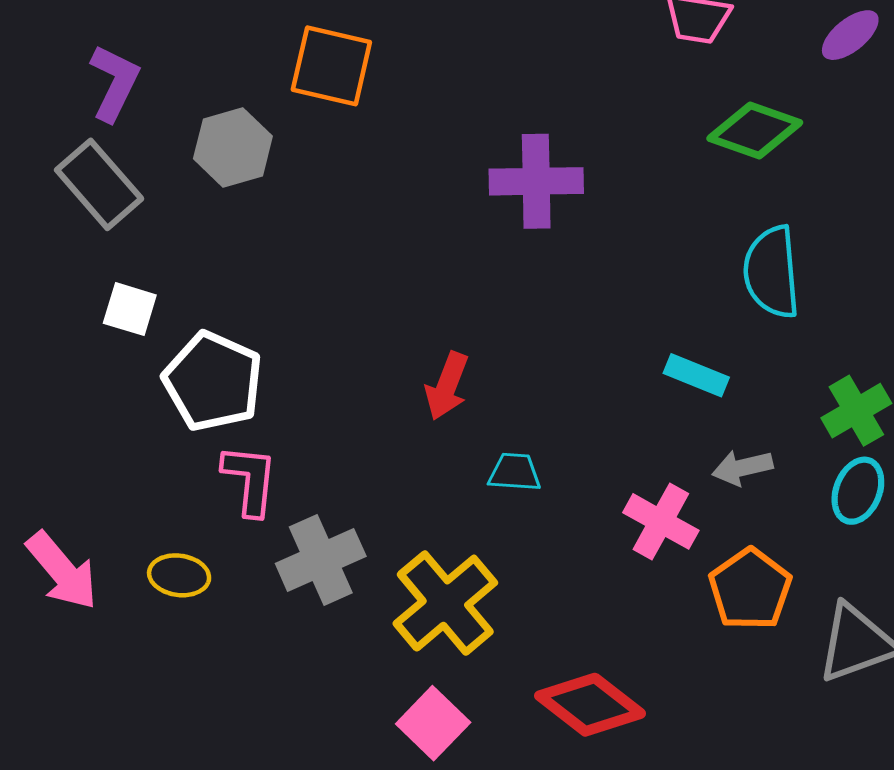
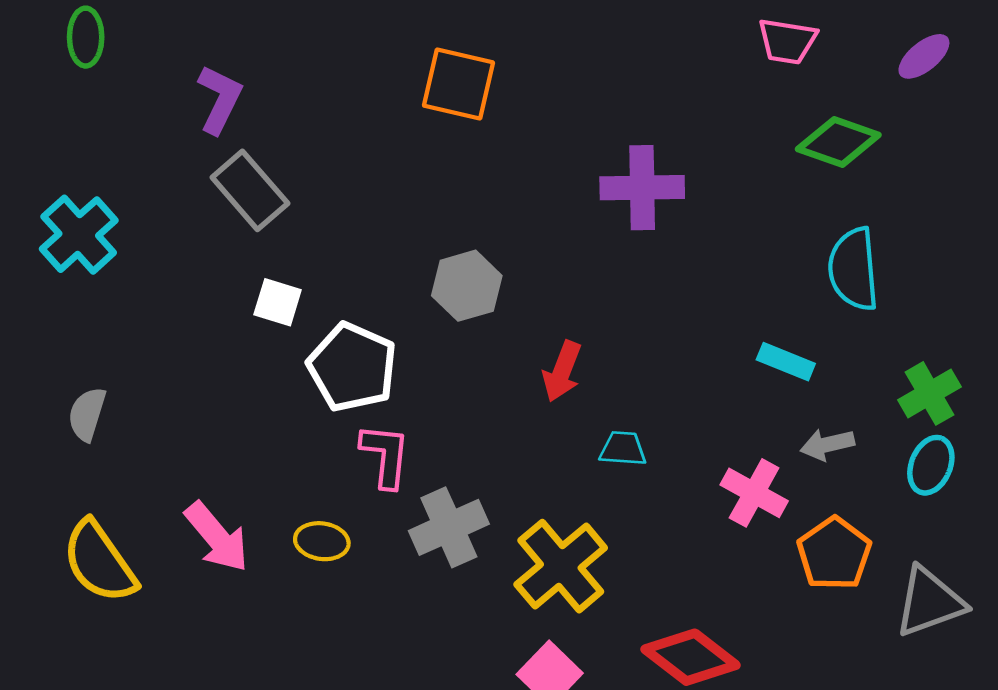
purple L-shape: (114, 83) -> (220, 99), moved
gray hexagon: (233, 147) -> (467, 286), moved

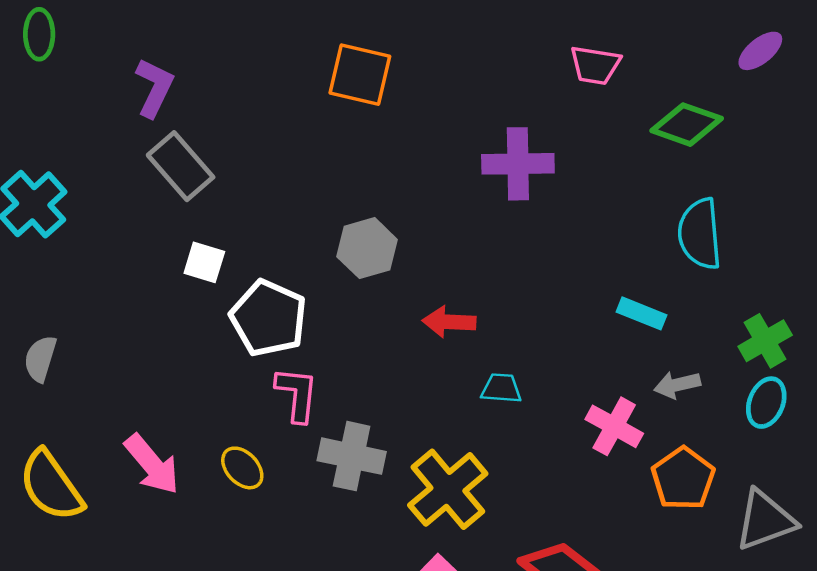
pink trapezoid: (787, 41) -> (595, 65), moved
red arrow: (562, 371) -> (449, 322), turned 72
gray cross: (449, 527) -> (352, 456), turned 36
yellow ellipse: (322, 541) -> (242, 468), turned 39

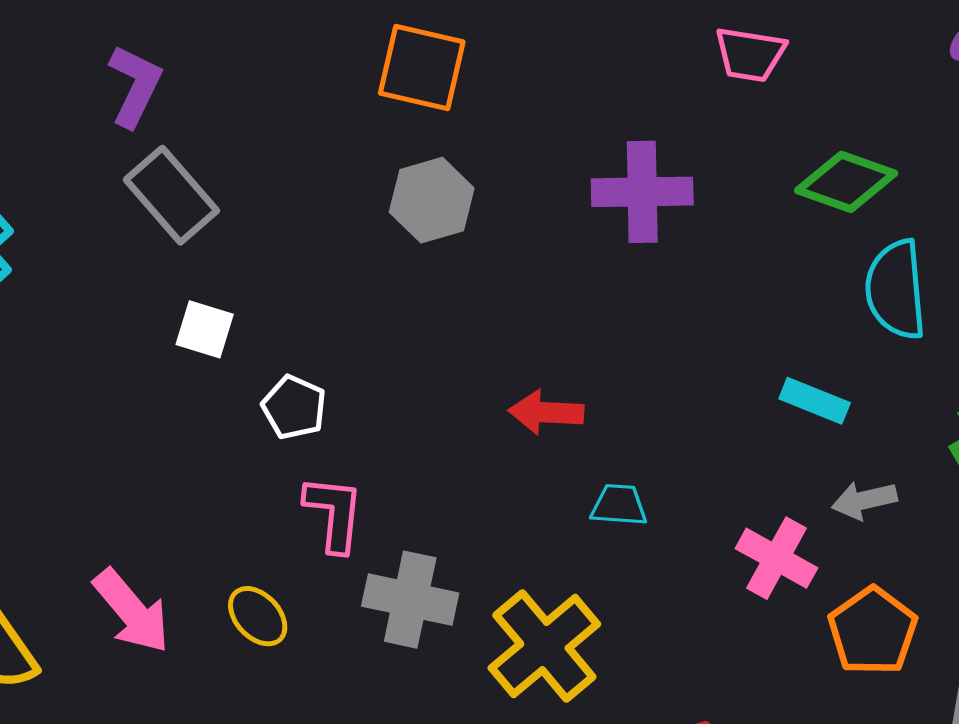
green diamond: (687, 125) -> (846, 182), moved
gray hexagon: (367, 248) -> (432, 200), moved
white pentagon: (268, 318) -> (294, 407), size x0.6

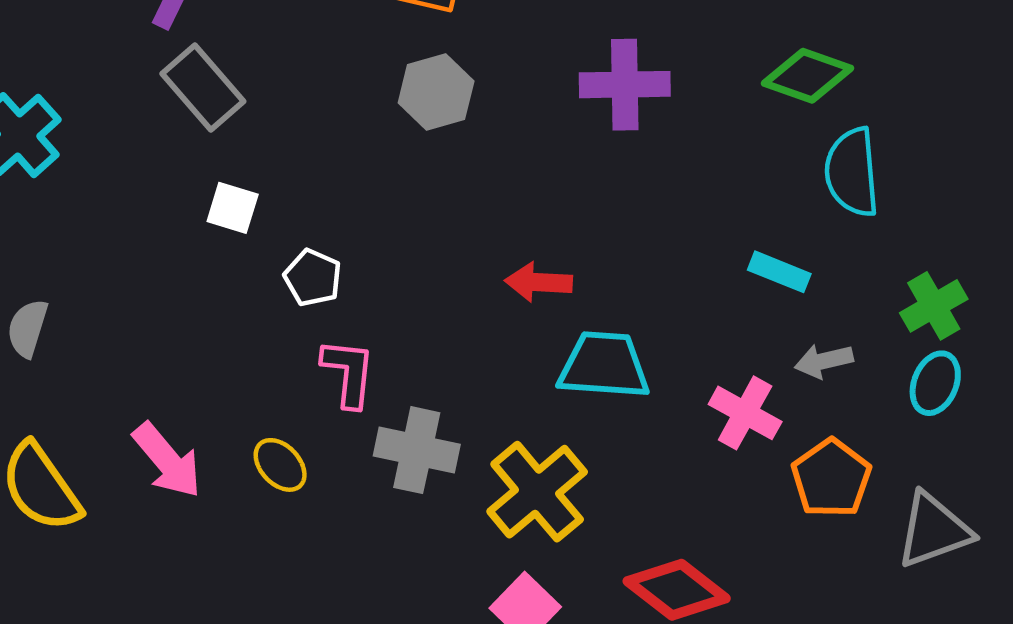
cyan trapezoid: (619, 505) -> (604, 365), size x1.8

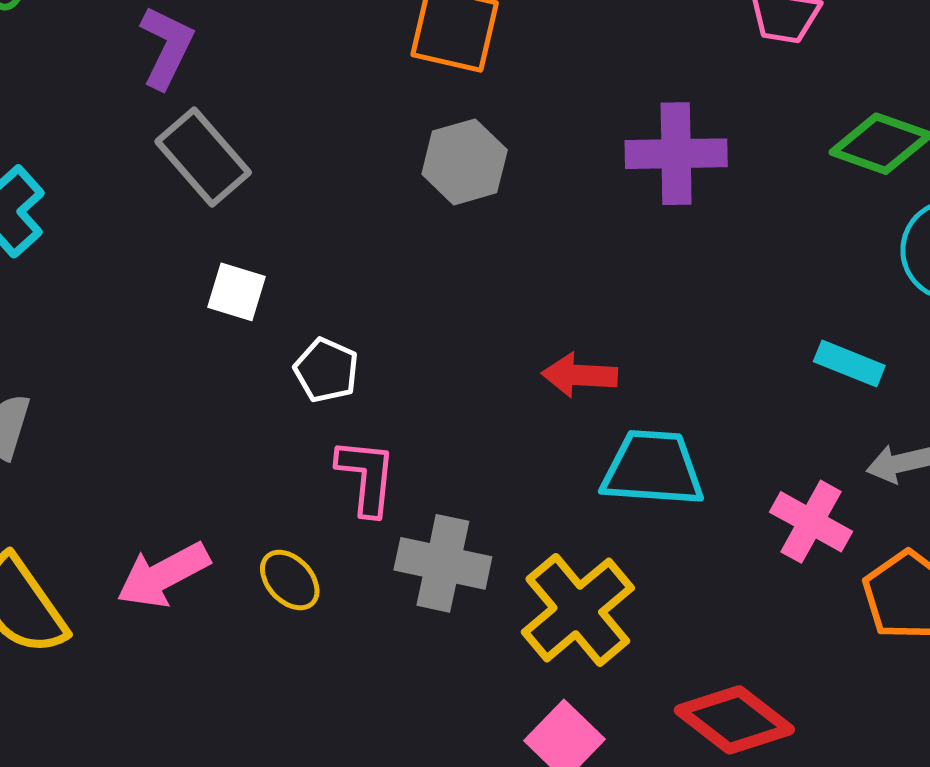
pink arrow: (167, 460) -> (163, 575), turned 102

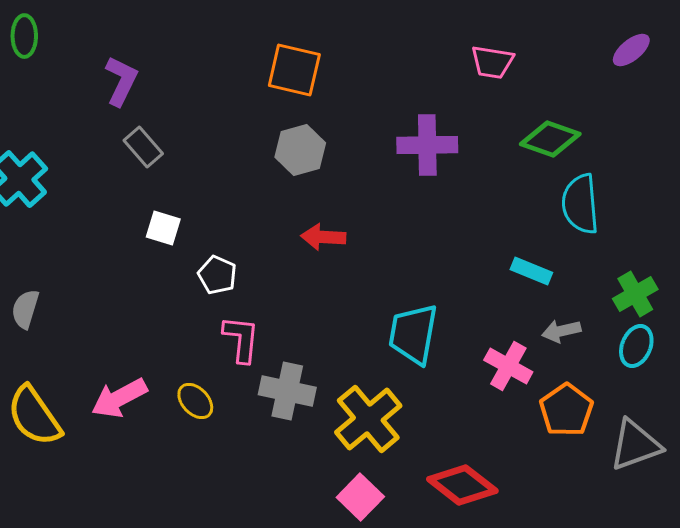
gray rectangle: (203, 157) -> (143, 147), size x0.7
red arrow: (579, 375) -> (323, 237), moved
cyan trapezoid: (653, 468) -> (413, 334), turned -84

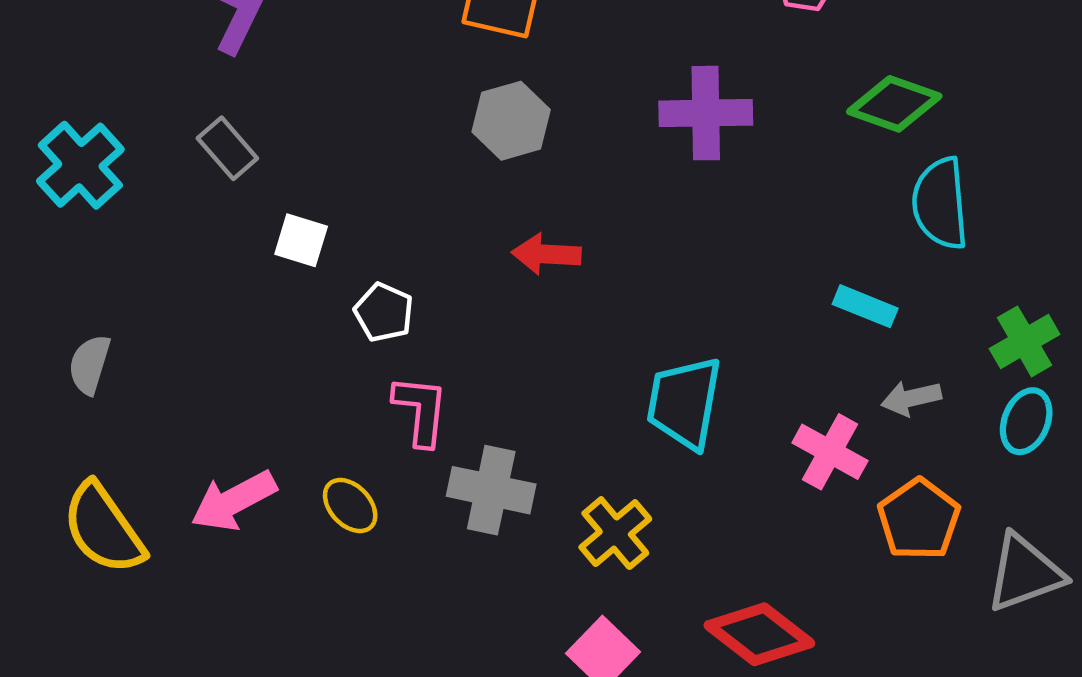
gray rectangle: (143, 147) -> (227, 148), moved
yellow cross: (368, 419) -> (615, 533), size x0.7

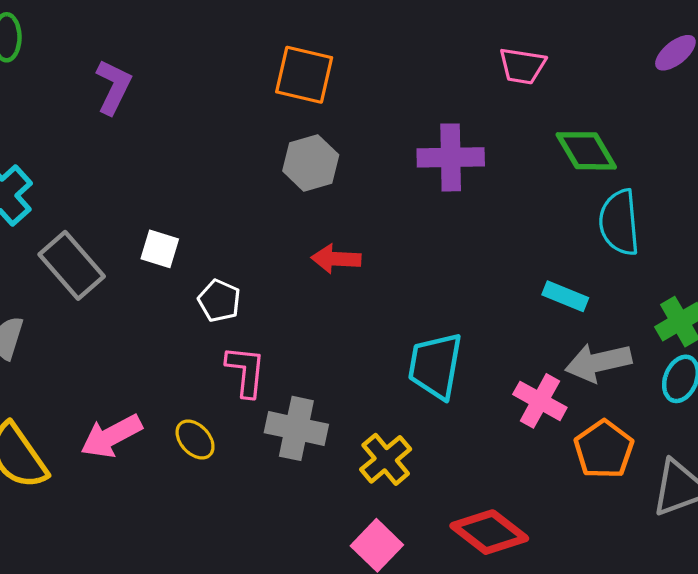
green diamond: (894, 104) -> (586, 151), turned 40
gray rectangle: (227, 148) -> (72, 265), moved, size x1.5
gray arrow: (911, 398) -> (598, 362), size x1.5

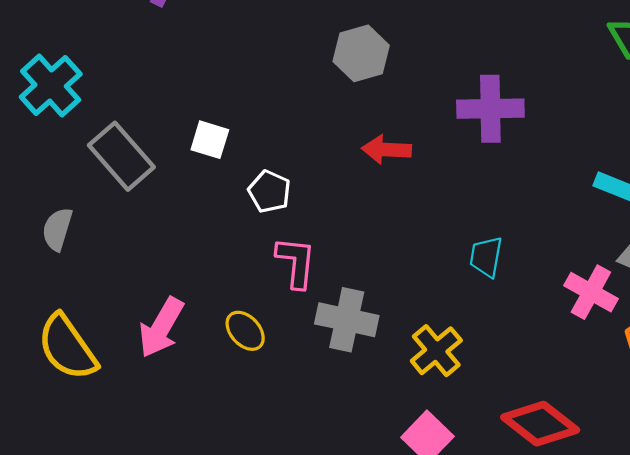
purple cross: (451, 157) -> (490, 109), moved
cyan trapezoid: (435, 366) -> (486, 257), size x0.6
pink arrow: (111, 436) -> (161, 327), turned -32

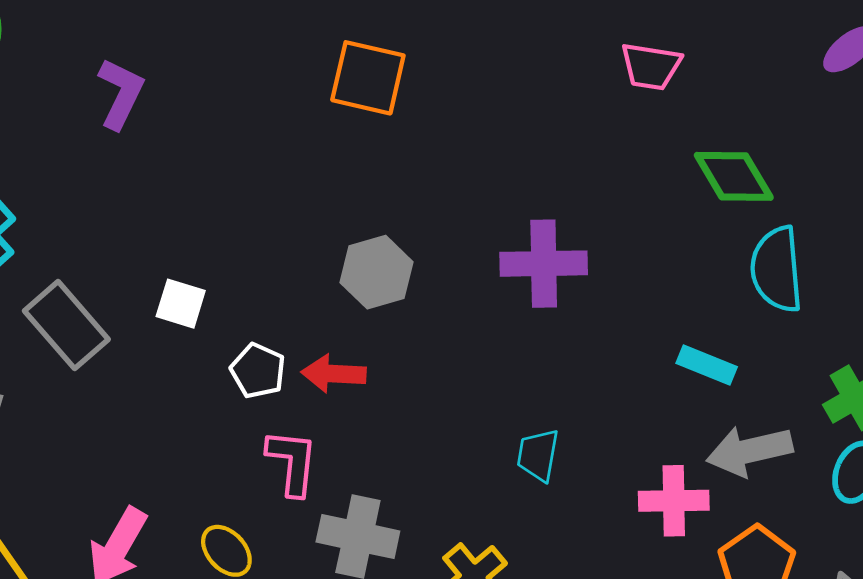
gray hexagon: (361, 53) -> (376, 272), moved
red arrow: (387, 150) -> (334, 374), moved
pink cross: (591, 292) -> (674, 501), turned -30

